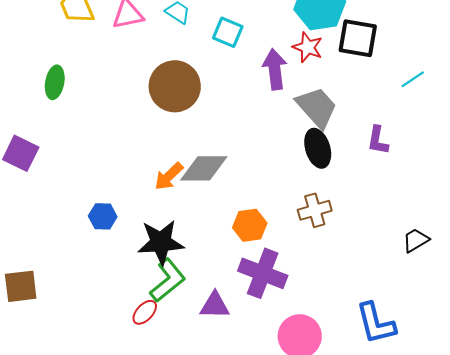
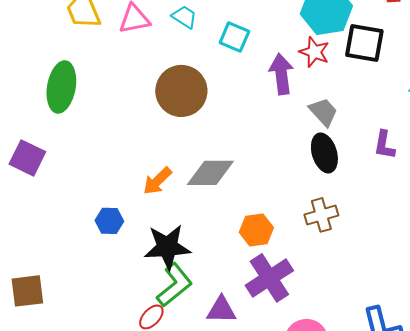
green ellipse: (55, 82) -> (61, 87), size x1.5
gray trapezoid: (317, 107) -> (323, 112), size x0.7
orange arrow: (169, 176) -> (157, 181), moved
purple cross: (263, 273) -> (269, 278), turned 36

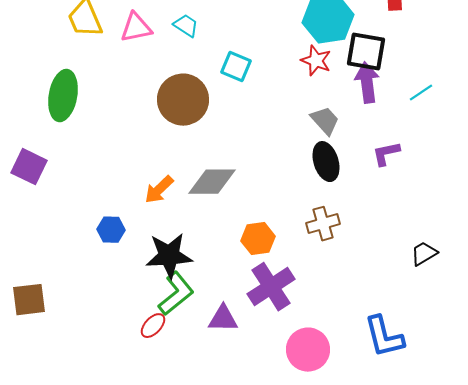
cyan square: (234, 37) -> (236, 67), moved
purple arrow: (281, 74) -> (367, 83), moved
purple L-shape: (384, 145) -> (386, 154), turned 68

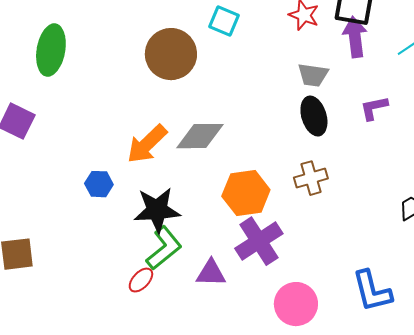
gray trapezoid: (325, 121) -> (313, 75), turned 140
orange arrow: (159, 190) -> (147, 144), size x1.4
orange hexagon: (258, 239) -> (246, 193), size x1.4

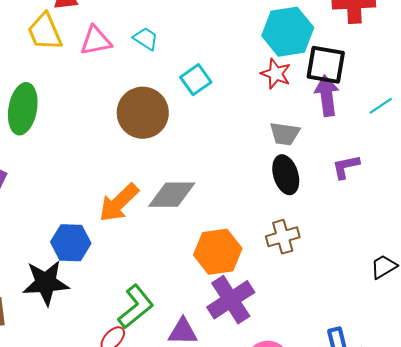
cyan square: (224, 21) -> (196, 80), turned 32
blue hexagon: (99, 184) -> (71, 243), size x1.4
black star: (157, 210) -> (46, 283), moved

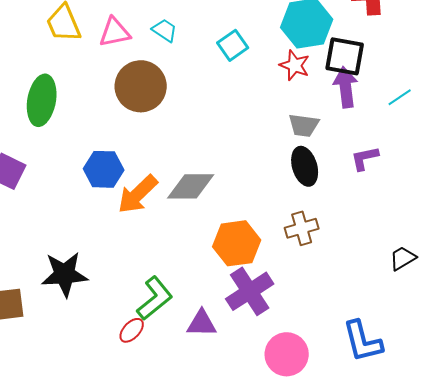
cyan square: (196, 80) -> (233, 45), moved
brown circle: (143, 113) -> (141, 86), moved
blue hexagon: (71, 243) -> (104, 169), moved

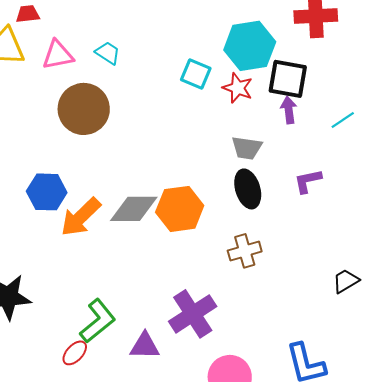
cyan square: (233, 45) -> (196, 74), moved, turned -32
purple arrow: (346, 87) -> (289, 110), size x0.7
orange hexagon: (237, 243) -> (180, 209), moved

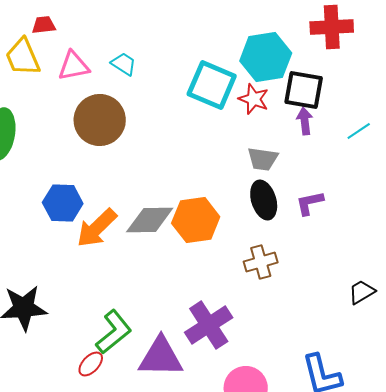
cyan square: (196, 74) -> (212, 85), size x1.6
purple L-shape: (308, 181) -> (310, 203), moved
purple triangle: (145, 346) -> (161, 357), size x1.5

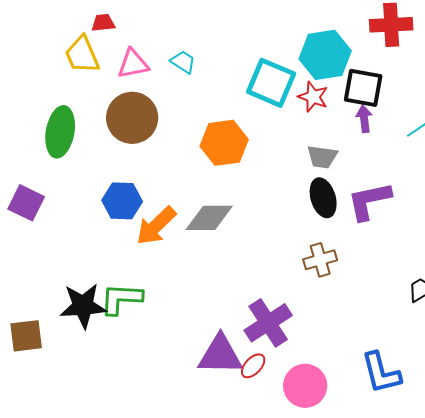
brown circle: (100, 120) -> (132, 118), moved
purple L-shape: (310, 203) -> (369, 201), size x1.6
orange hexagon: (196, 220) -> (224, 143), moved
green L-shape: (114, 332) -> (121, 299), moved, turned -138
red ellipse: (91, 364) -> (253, 366), moved

